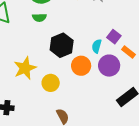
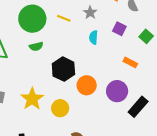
purple square: (114, 37) -> (119, 29), moved
cyan semicircle: (97, 46) -> (93, 37), moved
purple circle: (109, 66) -> (117, 91), moved

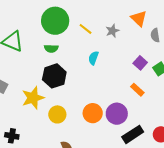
purple square: (119, 29) -> (140, 63), moved
cyan semicircle: (93, 37) -> (93, 58), moved
black hexagon: (63, 69) -> (54, 76), moved
orange circle: (87, 85) -> (93, 113), moved

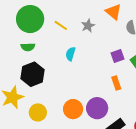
purple square: (140, 63) -> (117, 56), turned 32
orange rectangle: (137, 90) -> (116, 83), turned 32

